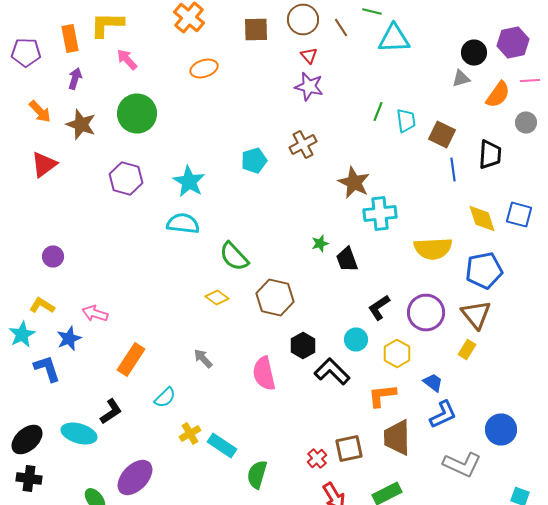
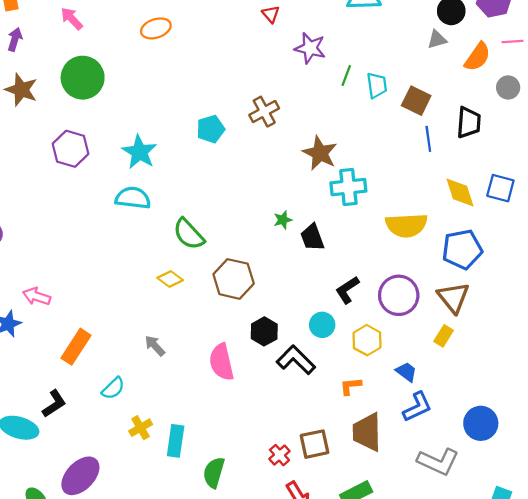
purple star: (309, 86) -> (310, 48), moved
orange L-shape: (382, 396) -> (351, 386), size x0.7
cyan rectangle: (222, 446) -> (176, 441), turned 64

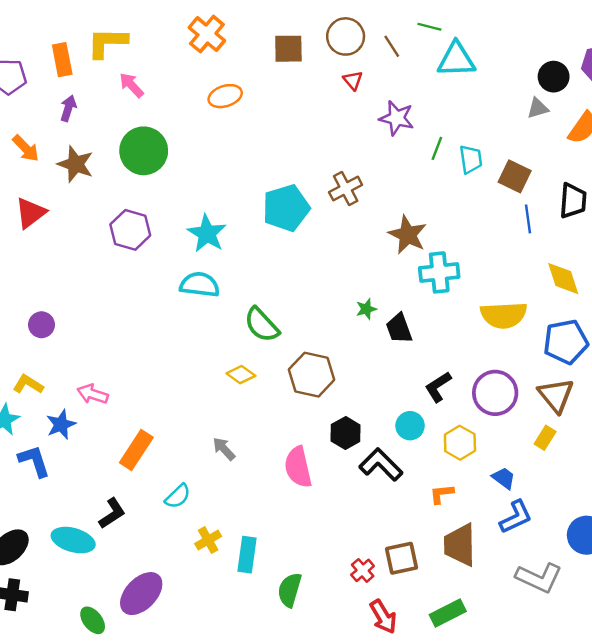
cyan pentagon: (211, 129) -> (286, 208), size x1.5

